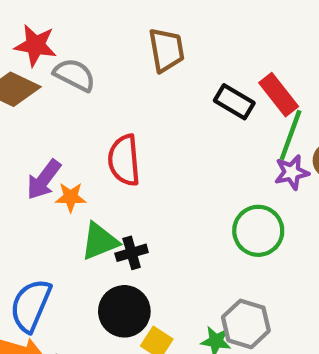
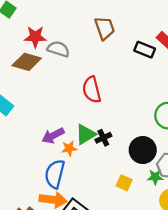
purple arrow: (44, 180) -> (53, 136), moved, turned 35
orange star: (71, 197) -> (69, 148), moved
black circle: (124, 311) -> (143, 150), moved

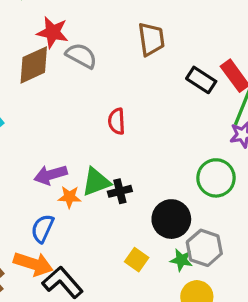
brown diamond: (27, 62) -> (34, 65), turned -52
red semicircle: (92, 90) -> (117, 121), size x0.7
blue semicircle: (55, 174) -> (42, 229), size x0.7

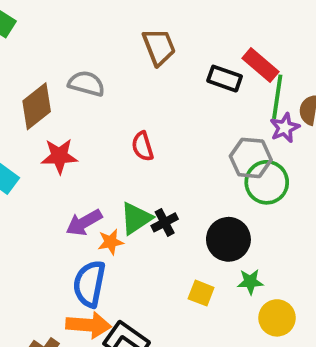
red star: (53, 32) -> (59, 156), moved
blue semicircle: (42, 229) -> (89, 284), size x1.4
gray hexagon: (204, 248) -> (251, 158), moved

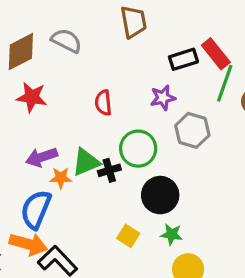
black rectangle: (225, 79) -> (183, 59), turned -48
purple star: (285, 128) -> (163, 98), moved
green circle: (267, 182) -> (138, 149), moved

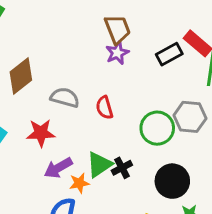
gray semicircle: (66, 41) -> (65, 98), moved
red star: (32, 97) -> (41, 133), moved
purple star: (163, 98) -> (117, 53), moved
green circle: (138, 149) -> (157, 128), moved

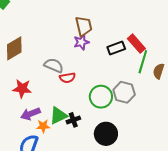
gray semicircle: (65, 98) -> (54, 65), moved
red semicircle: (104, 108) -> (67, 78), turned -91

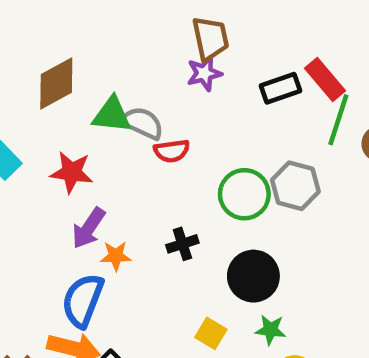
purple arrow: (30, 114) -> (89, 228), turned -36
green triangle: (58, 116) -> (112, 115), moved, turned 30

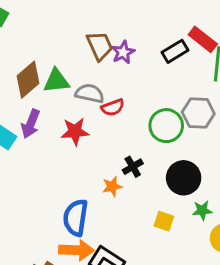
brown trapezoid: (210, 38) -> (100, 46), moved
green triangle: (112, 115) -> (56, 81), moved
red star: (72, 172) -> (75, 131), moved
purple arrow: (89, 228) -> (31, 124), moved
orange star: (116, 256) -> (112, 186), moved

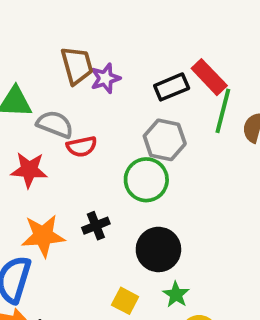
gray hexagon: (198, 113) -> (165, 140), moved
orange star: (112, 186) -> (43, 236), moved, size x1.6
green star: (202, 210) -> (176, 295), turned 30

